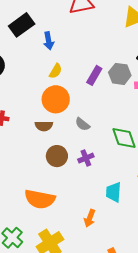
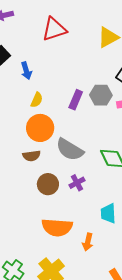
gray semicircle: (83, 124) -> (70, 150), size x1.8
orange semicircle: (40, 199) -> (57, 227), moved

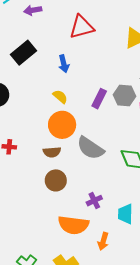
blue arrow: (26, 71) -> (64, 64), moved
yellow semicircle: (37, 100) -> (60, 97), turned -77
purple cross: (77, 183) -> (94, 201), moved
brown circle: (48, 184) -> (56, 180), moved

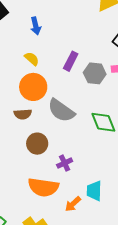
gray hexagon: (124, 96) -> (95, 73), moved
brown circle: (56, 180) -> (37, 144), moved
cyan trapezoid: (125, 214) -> (94, 191), moved
orange arrow: (103, 241) -> (73, 204), turned 30

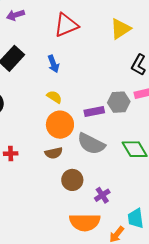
purple rectangle: (71, 61) -> (94, 112), moved, turned 60

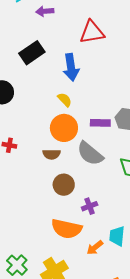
blue arrow: (53, 64) -> (71, 67), size x1.5

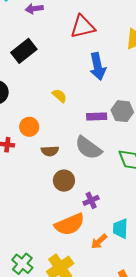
blue arrow: (71, 67) -> (98, 66), moved
orange circle: (64, 128) -> (29, 127), moved, size x0.7
orange semicircle: (67, 229) -> (70, 224), turned -32

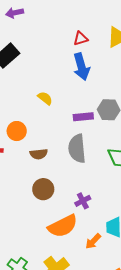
red triangle: (83, 27) -> (81, 39), moved, size x0.6
gray semicircle: (88, 148) -> (77, 149), turned 52
brown circle: (64, 181) -> (43, 189), moved

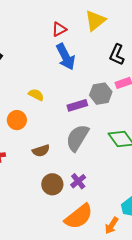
orange circle: (17, 131) -> (17, 120), moved
gray semicircle: (77, 149) -> (77, 138), turned 48
purple cross: (83, 201) -> (78, 181), moved

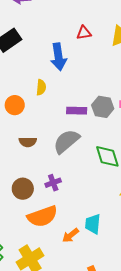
blue arrow: (66, 57) -> (58, 57), moved
yellow semicircle: (36, 95) -> (41, 87), turned 49
brown circle: (52, 184) -> (23, 189), moved

